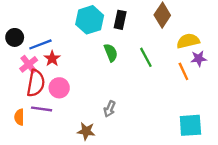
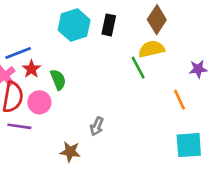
yellow semicircle: (188, 41) -> (151, 49), moved
green semicircle: (111, 53) -> (58, 80), moved
orange line: (183, 71) -> (179, 100), moved

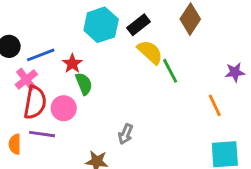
black rectangle: (109, 25) -> (138, 25), turned 40
yellow semicircle: (151, 49) -> (150, 52), moved, turned 55
red star: (31, 69) -> (72, 64), moved

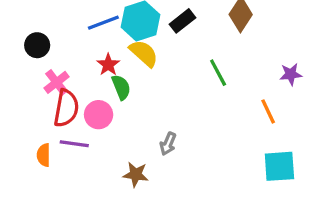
yellow semicircle: (150, 52) -> (144, 53), moved
blue line: (41, 55) -> (103, 23), moved

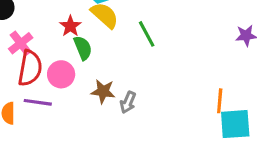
green line: (218, 73) -> (147, 34), moved
orange line: (268, 111) -> (220, 101), moved, turned 30
brown star: (136, 174) -> (103, 91), moved

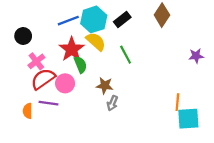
red star: (70, 26) -> (72, 49), size x1.6
red semicircle: (30, 68) -> (43, 79), turned -135
brown star: (103, 91) -> (105, 86), moved

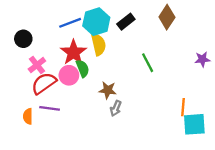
yellow semicircle: (96, 42) -> (99, 44), turned 35
green line: (126, 55) -> (148, 63), moved
pink circle: (65, 83) -> (69, 75), moved

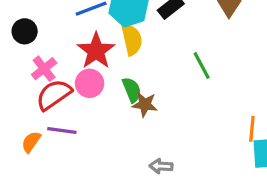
green semicircle: (83, 68) -> (132, 90), moved
gray arrow: (116, 108) -> (161, 166), moved, turned 70
orange semicircle: (28, 116) -> (31, 142), turned 35

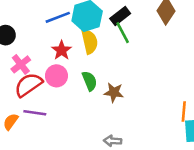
red star: (96, 51) -> (62, 50), size x0.7
green line: (202, 65) -> (123, 33), moved
brown star: (145, 104) -> (114, 92), moved

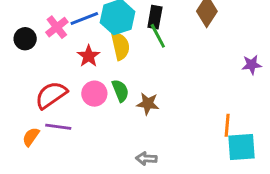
black rectangle: (120, 16) -> (155, 17), turned -42
pink cross: (21, 64) -> (57, 27), moved
pink circle: (56, 76) -> (94, 94), moved

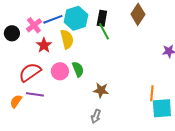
yellow semicircle: (120, 46) -> (67, 39), moved
red star: (89, 56) -> (44, 45), moved
brown star: (148, 104) -> (101, 90), moved
gray arrow: (146, 158) -> (96, 116), turned -72

